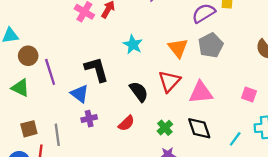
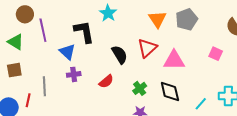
cyan star: (133, 44) -> (108, 13), moved
pink square: (249, 94) -> (216, 54), moved
brown square: (29, 129) -> (14, 70), moved

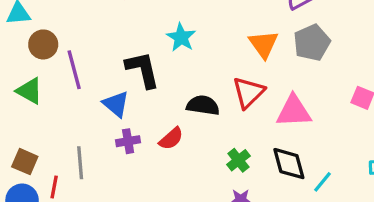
black semicircle: (120, 55) -> (203, 105), turned -48
brown square: (14, 70) -> (25, 162), moved, turned 35
red semicircle: (106, 81) -> (171, 139), moved
cyan line: (201, 104) -> (322, 182), moved

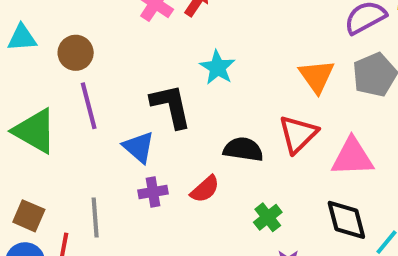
brown circle: (43, 44) -> (76, 53), moved
green triangle: (29, 91) -> (35, 131), size x1.4
green cross: (238, 160) -> (268, 217), moved

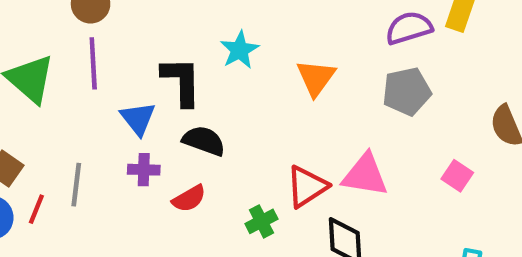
orange triangle: (317, 76) -> (316, 78), moved
red triangle: (298, 134) -> (307, 187), moved
black semicircle: (243, 149) -> (204, 141), moved
red semicircle: (205, 189) -> (189, 199), moved

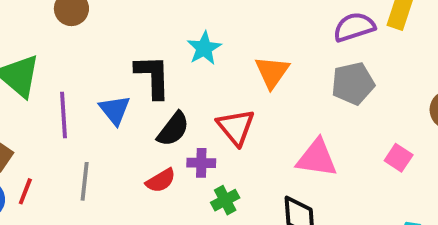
purple line: (93, 63) -> (64, 115), moved
black semicircle: (204, 141) -> (173, 129), turned 108
purple cross: (144, 170) -> (201, 163), moved
gray line: (76, 185) -> (85, 181), moved
red triangle: (307, 187) -> (236, 127), moved, turned -36

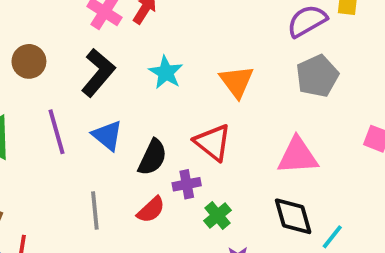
black L-shape: (153, 77) -> (98, 73), moved, turned 54
blue triangle: (115, 110) -> (107, 135), moved
purple line: (64, 115) -> (57, 132), moved
gray line: (85, 181) -> (95, 211), moved

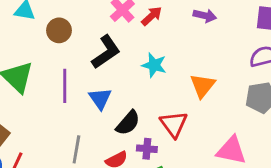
cyan star: (166, 72) -> (154, 65), turned -30

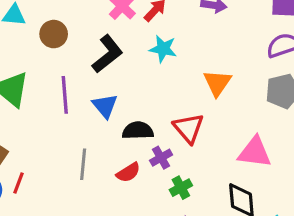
cyan star: (154, 65) -> (163, 49), moved
black semicircle: (128, 123) -> (138, 131), turned -128
purple cross: (147, 149) -> (161, 158), turned -30

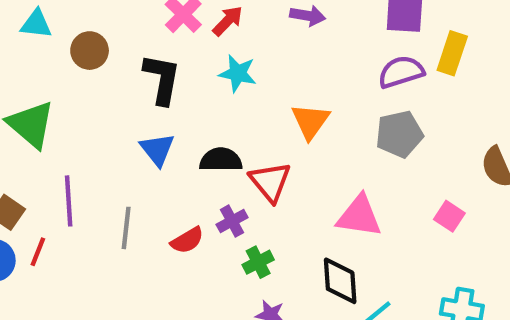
black L-shape: (107, 54) -> (162, 79), turned -42
purple line: (65, 95) -> (69, 201), moved
black semicircle: (138, 131) -> (221, 160), moved

